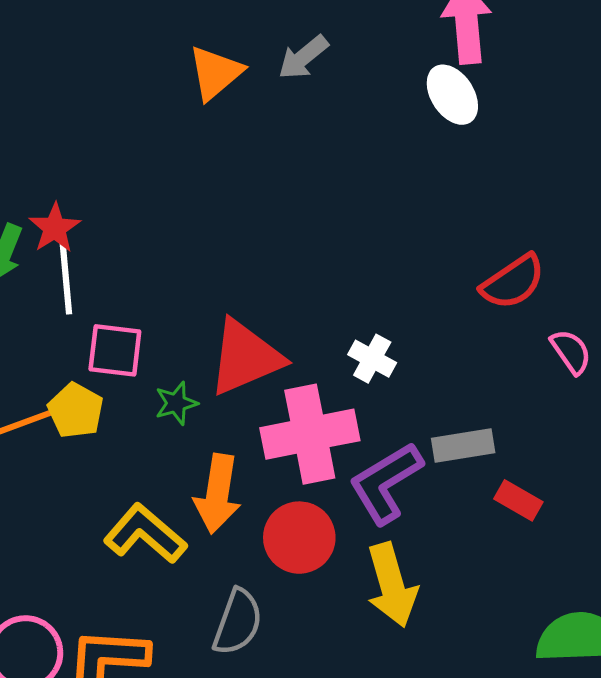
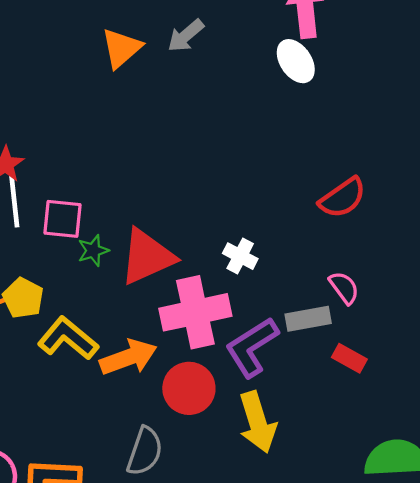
pink square: (115, 350) -> (63, 219), moved
pink semicircle: (571, 352) -> (344, 288), moved
green star: (176, 403) -> (93, 251), moved
orange arrow: (218, 494) -> (128, 357), turned -118
yellow L-shape: (145, 534) -> (68, 338), moved

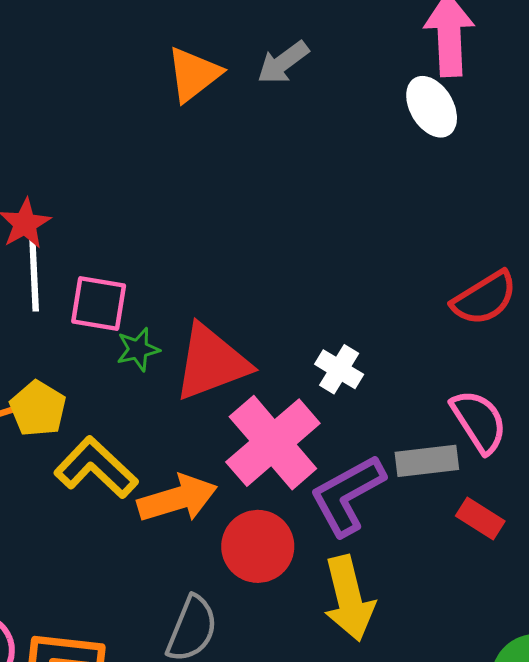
pink semicircle: (344, 288) -> (479, 421), size x1.4
pink cross: (195, 312) -> (273, 443), turned -32

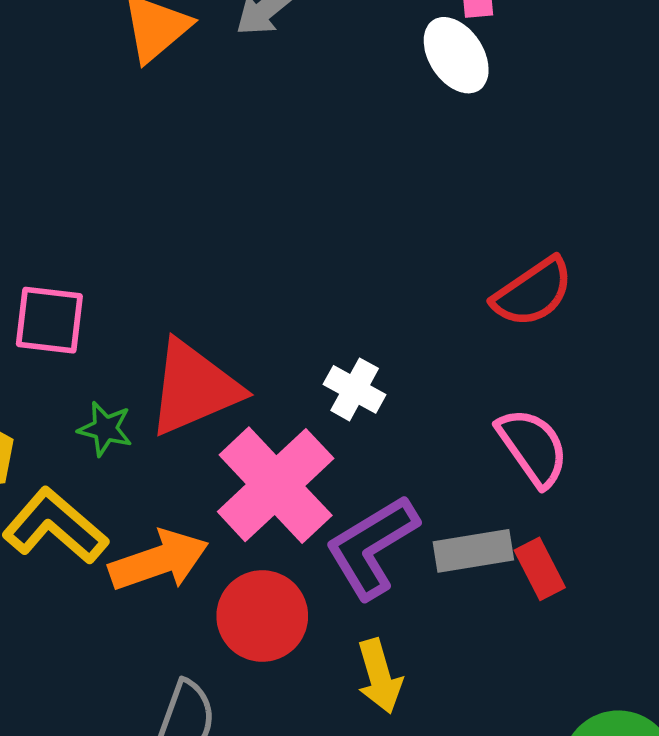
green star: (138, 349) -> (105, 429), moved, turned 30
gray rectangle: (427, 461) -> (473, 551), moved
red rectangle: (480, 519) -> (540, 569), turned 33
yellow arrow: (349, 598) -> (379, 676), size x0.7

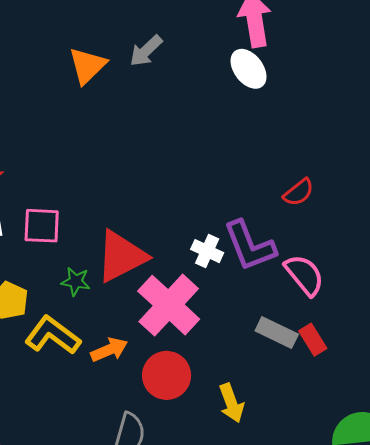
red semicircle: (533, 292) -> (298, 192), size x0.7
purple L-shape: (372, 547) -> (250, 246), moved, turned -76
gray rectangle: (473, 551) -> (277, 333), turned 39
orange arrow: (159, 561) -> (109, 350), size x0.7

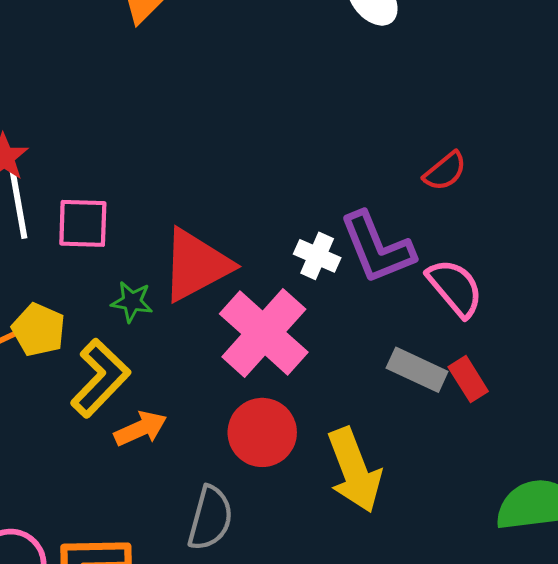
yellow L-shape: (53, 335) -> (100, 378), turned 98
orange arrow: (109, 350) -> (140, 429), moved
yellow arrow: (231, 403) -> (354, 470), size x1.5

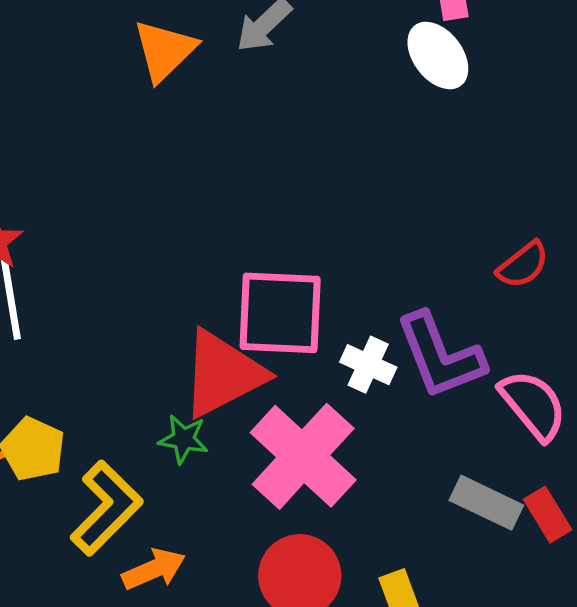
pink square: (83, 223) -> (280, 313), moved, size x1.4
green star: (132, 302) -> (183, 439), moved

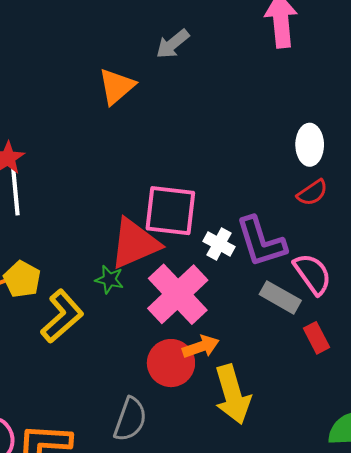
orange triangle: (165, 50) -> (117, 86), moved
white ellipse: (438, 56) -> (310, 145), moved, turned 33
gray rectangle: (486, 503) -> (280, 297), moved
orange arrow: (154, 569) -> (201, 347), moved

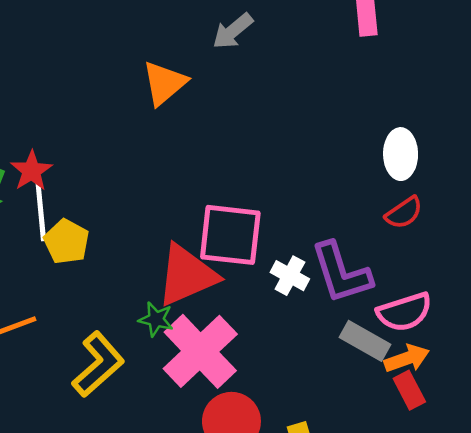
pink semicircle: (313, 274) -> (404, 312), turned 108
yellow pentagon: (22, 279) -> (66, 242), moved
pink cross: (178, 294) -> (200, 351), moved
orange arrow: (201, 347) -> (407, 358), moved

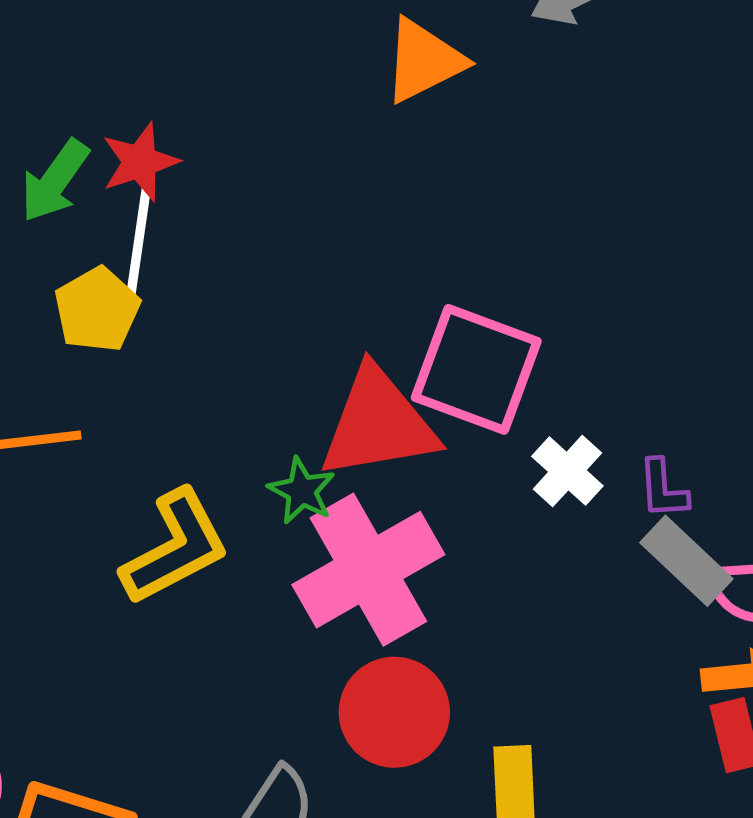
yellow pentagon: (66, 242) -> (97, 310), moved
purple L-shape: (341, 273) -> (663, 489), size x0.5
gray rectangle: (365, 341) -> (686, 561), moved

